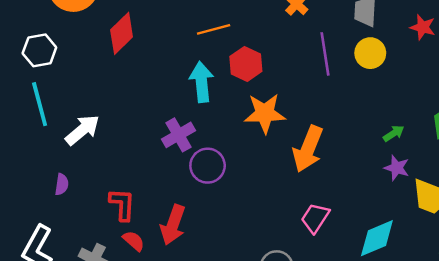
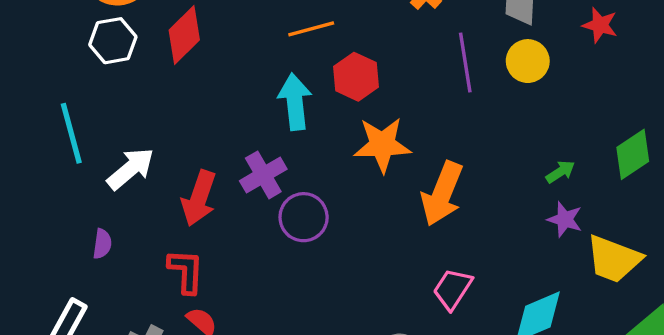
white hexagon: (39, 50) -> (113, 41), moved
red arrow: (173, 225) -> (199, 198), moved

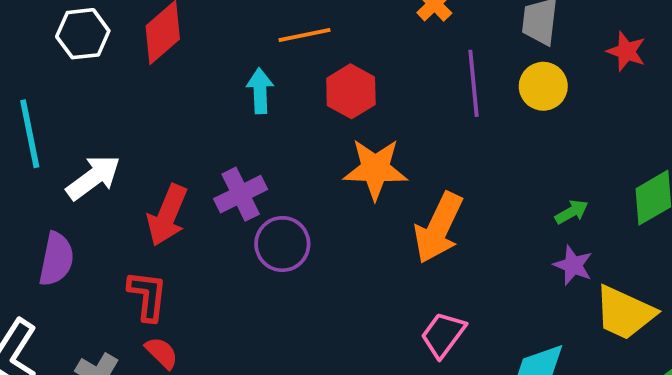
cyan arrow: (295, 102) -> (260, 91), moved, size x0.7
purple semicircle: (102, 244) -> (56, 259), size x1.6

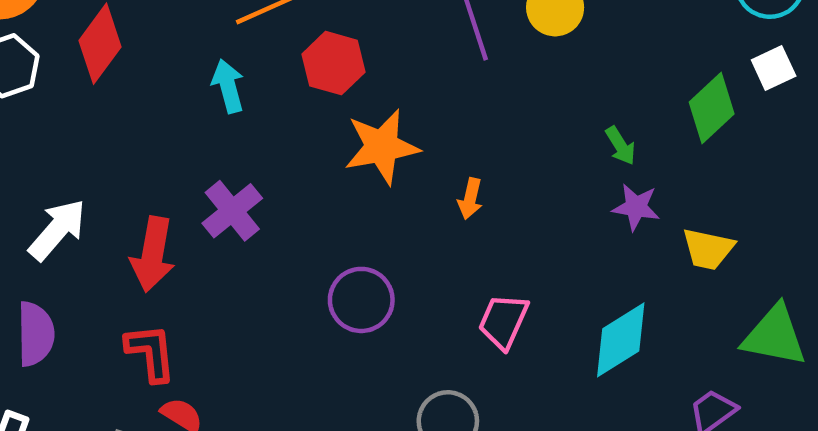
green arrow: (572, 212) -> (621, 146), turned 100
orange arrow: (438, 228) -> (470, 199), size x0.5
purple circle: (282, 244) -> (361, 300), moved
yellow trapezoid: (625, 313) -> (708, 249), size x0.7

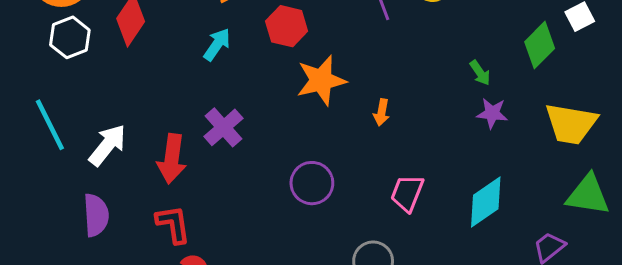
cyan arrow: (228, 86) -> (217, 45), turned 52
yellow trapezoid: (708, 249) -> (571, 124), moved, size x1.5

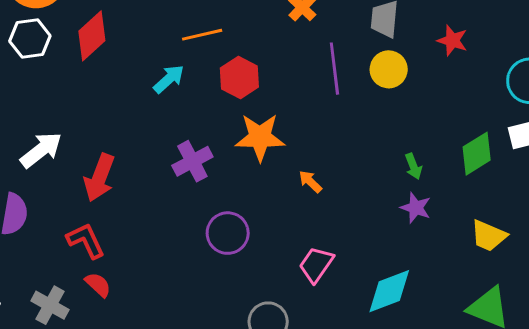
orange arrow: (382, 112) -> (310, 182), turned 110
yellow trapezoid: (571, 124) -> (489, 236), size x0.7
purple cross: (223, 127) -> (192, 161), moved
red L-shape: (173, 224) -> (86, 241), turned -30

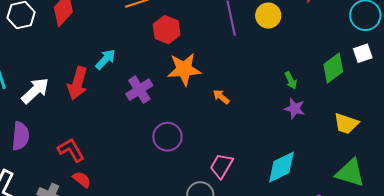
cyan arrow: (169, 79) -> (105, 59), moved
red arrow: (99, 178) -> (77, 83), moved
pink trapezoid: (316, 264) -> (221, 166), moved

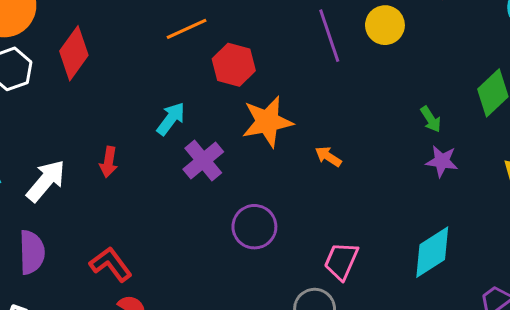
cyan arrow: (105, 59) -> (171, 119), moved
red arrow: (77, 83) -> (109, 162), size x0.6

